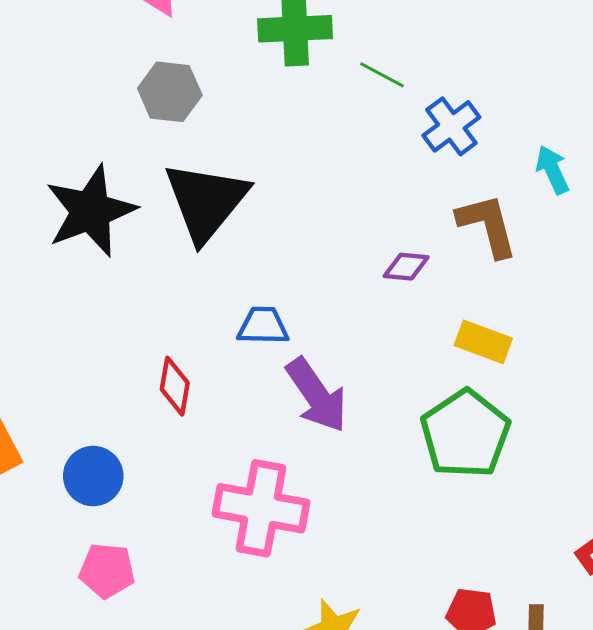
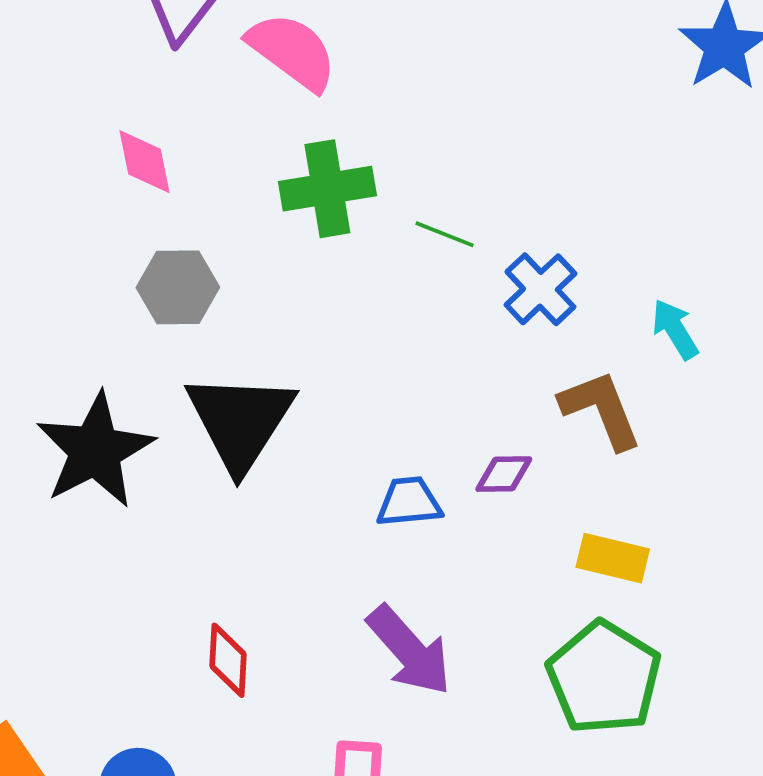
blue trapezoid: (263, 326) -> (409, 502), moved

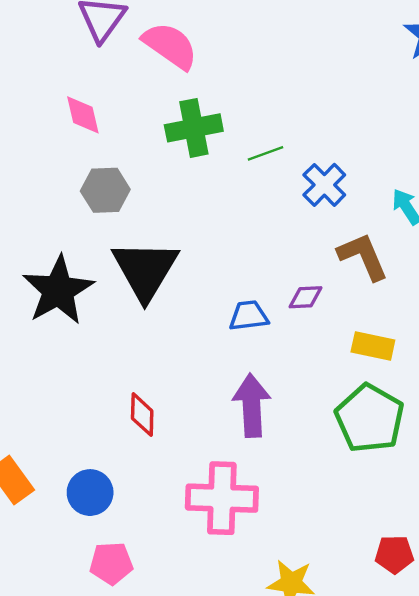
green line: (445, 234) -> (265, 153), turned -40
purple arrow: (409, 650) -> (252, 405), turned -140

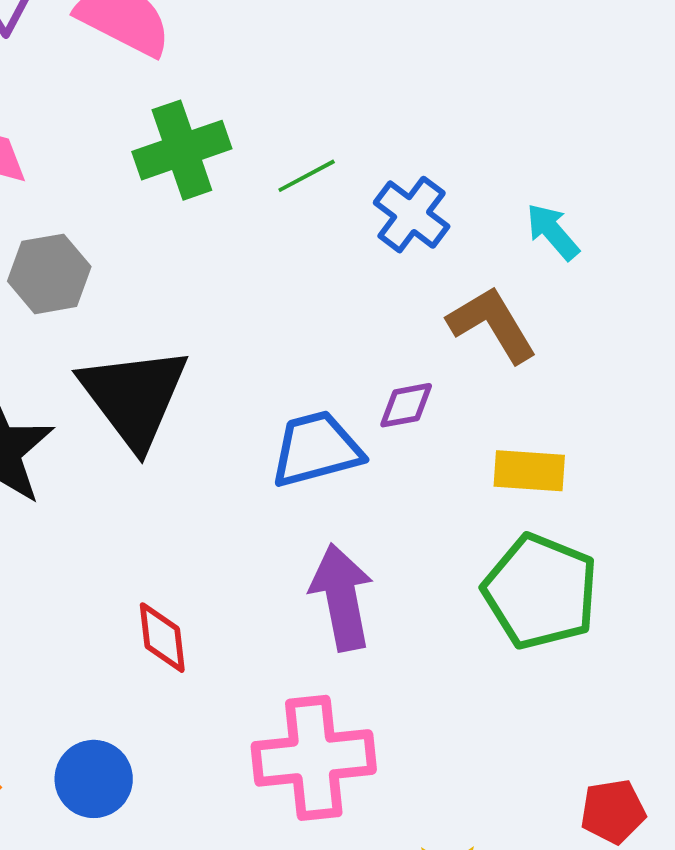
blue trapezoid: (249, 316) -> (316, 449), size x1.4

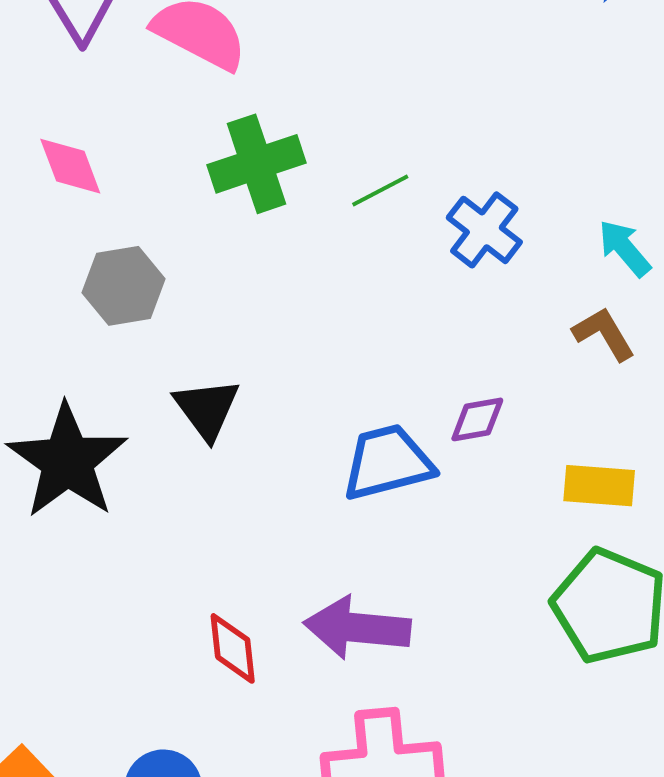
brown L-shape: (492, 324) -> (604, 334), moved, size x0.7
black triangle: (134, 397) -> (207, 409), size x0.6
purple arrow: (342, 597) -> (357, 628), moved, turned -74

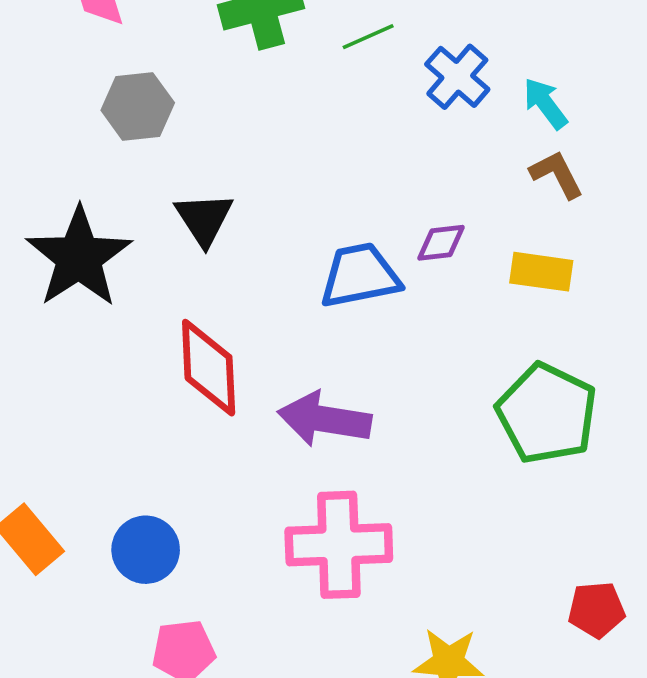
cyan arrow: (625, 248) -> (545, 103), moved
yellow rectangle: (599, 486) -> (541, 272), moved
red diamond: (233, 648) -> (209, 368), moved, size x1.5

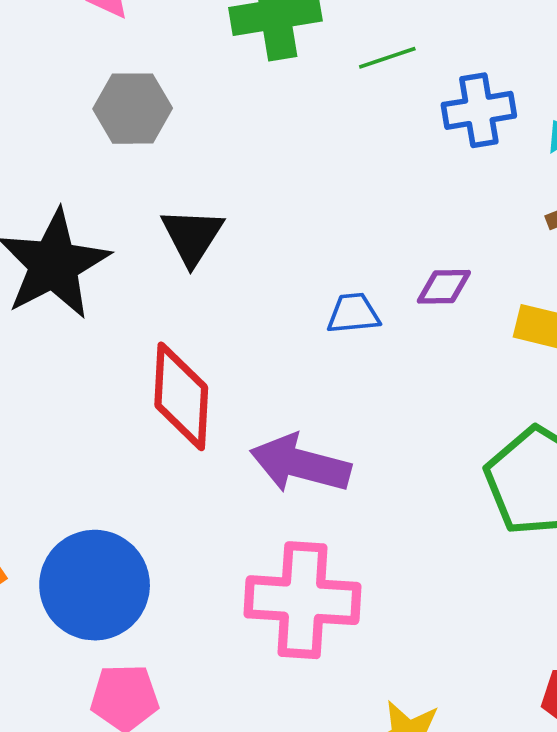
blue cross: (457, 77) -> (479, 110), turned 34
blue trapezoid: (360, 276) -> (353, 313), size x0.6
blue circle: (146, 550) -> (95, 585), size x1.5

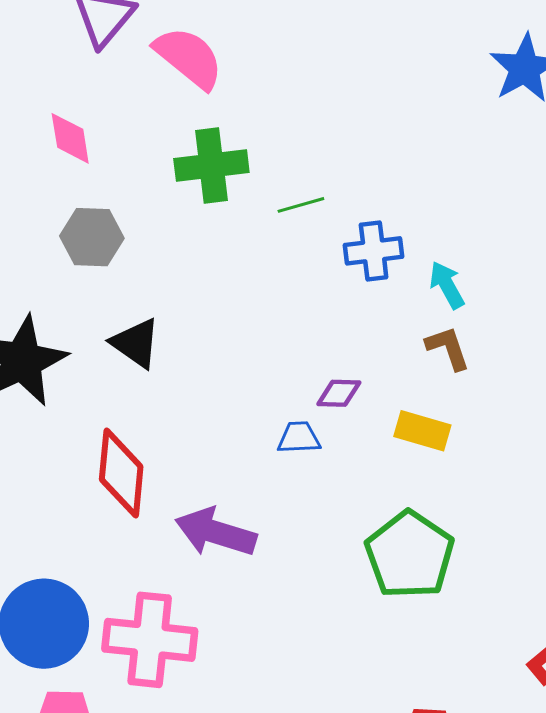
black triangle: (192, 236) -> (136, 343), turned -30
blue trapezoid: (353, 313) -> (299, 438), moved
pink cross: (302, 600) -> (150, 640), moved

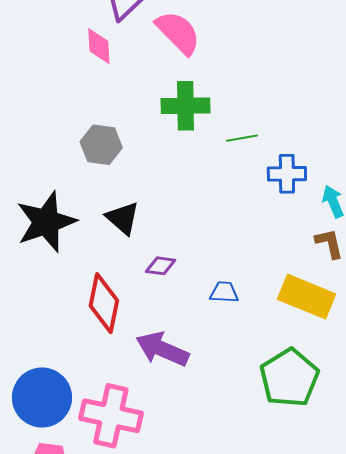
pink diamond: (70, 138) -> (99, 46), moved
purple diamond: (339, 393) -> (161, 266), moved
yellow rectangle: (422, 431) -> (307, 297), size x1.5

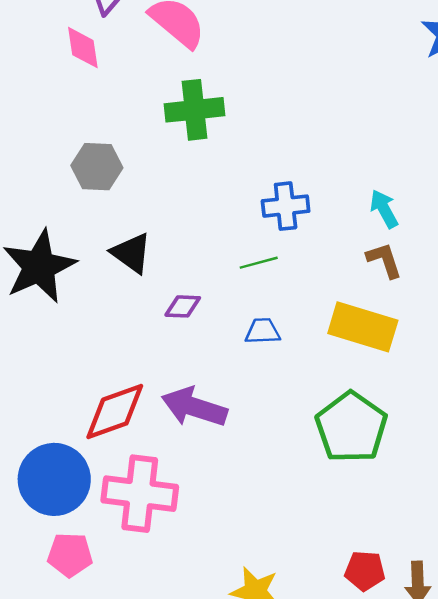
green line: (242, 138) -> (259, 263), moved
blue cross: (287, 174) -> (286, 206), moved
red diamond: (104, 303) -> (115, 412), moved, turned 64

